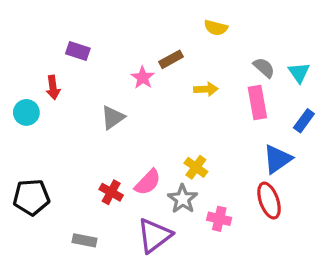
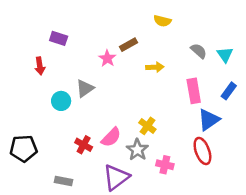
pink rectangle: (257, 102) -> (194, 91), moved
cyan circle: (26, 112) -> (61, 101), moved

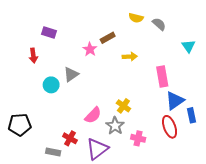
gray semicircle: (199, 51) -> (159, 24), moved
blue rectangle: (229, 91) -> (192, 115), moved, turned -48
red cross: (84, 145) -> (70, 138), moved

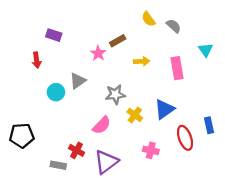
yellow semicircle: (136, 18) -> (148, 19), turned 40
pink rectangle: (162, 76) -> (177, 68), moved
blue triangle: (175, 101) -> (164, 109), moved
gray star: (115, 126) -> (115, 94), moved, turned 30

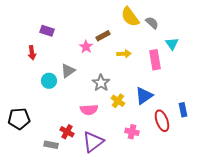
yellow semicircle: (148, 19) -> (130, 17), size x1.5
cyan triangle: (206, 50) -> (172, 44), moved
gray star: (115, 94) -> (101, 83), turned -30
pink semicircle: (102, 125) -> (89, 110), turned 42

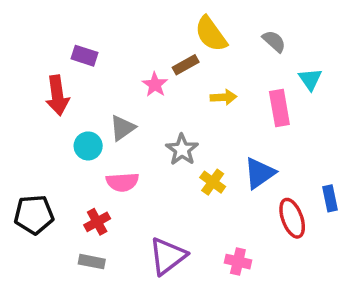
yellow semicircle: (130, 17) -> (211, 34), moved
red arrow: (32, 53) -> (57, 95), size x1.5
pink semicircle: (89, 110) -> (122, 182), moved
red cross: (67, 132) -> (97, 222), moved, turned 32
pink cross: (132, 132) -> (238, 262), moved

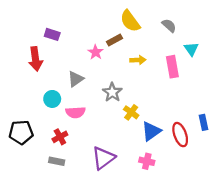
cyan circle: (88, 146) -> (52, 99), moved
blue triangle: (260, 173) -> (151, 131), moved

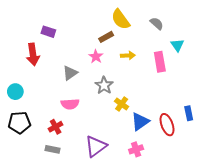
pink star: (96, 52) -> (96, 57), moved
cyan circle: (52, 99) -> (15, 92), moved
pink cross: (147, 161) -> (136, 149), turned -32

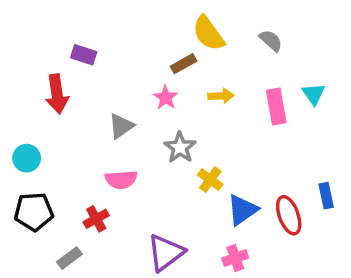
cyan triangle: (177, 45) -> (314, 94), moved
gray rectangle: (52, 149) -> (69, 258), moved, turned -48

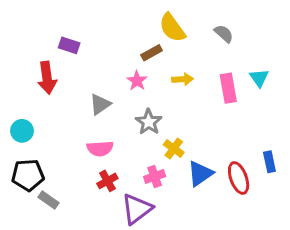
red cross: (96, 219) -> (107, 181), moved
gray rectangle: (69, 258) -> (49, 200), moved, turned 72
pink cross: (235, 258) -> (155, 176), moved

